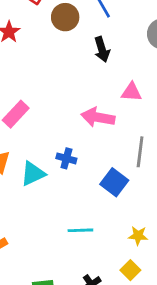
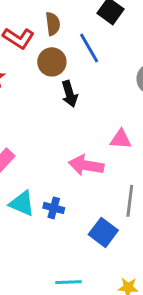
black arrow: (102, 49) -> (70, 94), moved
cyan triangle: (33, 174) -> (22, 204), moved, turned 48

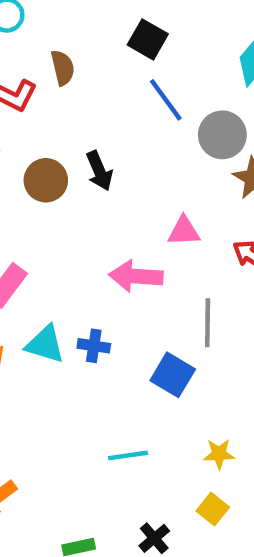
blue line: (89, 48) -> (166, 100), moved
brown circle: (52, 62) -> (46, 180), moved

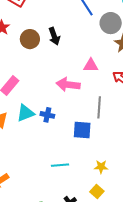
cyan triangle: (45, 344) -> (25, 113), turned -42
blue square: (173, 375) -> (82, 130), turned -30

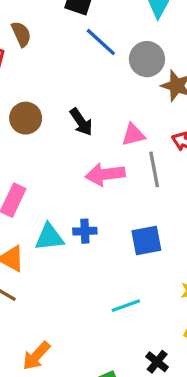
black arrow: (54, 36) -> (81, 122), moved
gray line: (99, 107) -> (154, 169), moved
cyan triangle: (25, 113) -> (49, 237), turned 30

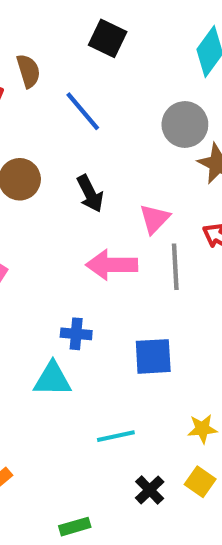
blue line: (101, 42) -> (83, 111), moved
pink triangle: (133, 135) -> (154, 219), turned -40
cyan triangle: (49, 237) -> (52, 379), moved
black cross: (157, 362) -> (150, 490), moved

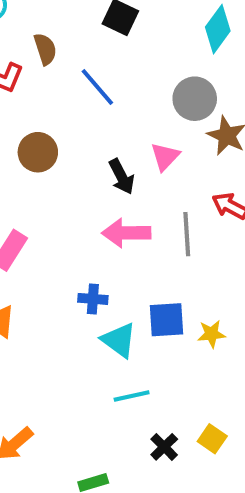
black arrow: (90, 194) -> (122, 177), moved
pink triangle: (154, 219) -> (165, 157), moved
cyan triangle: (52, 379) -> (119, 340), moved, turned 36
yellow star: (202, 429) -> (211, 334), moved

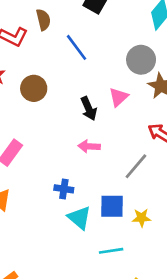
pink arrow: (126, 233) -> (89, 146), size x0.7
gray line: (187, 234) -> (136, 166), moved, turned 40
cyan line: (132, 396) -> (111, 251), moved

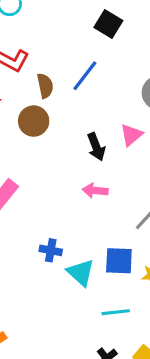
brown semicircle: (43, 20) -> (45, 86), moved
blue line: (76, 47) -> (85, 76), turned 72
blue cross: (64, 189) -> (51, 250), moved

